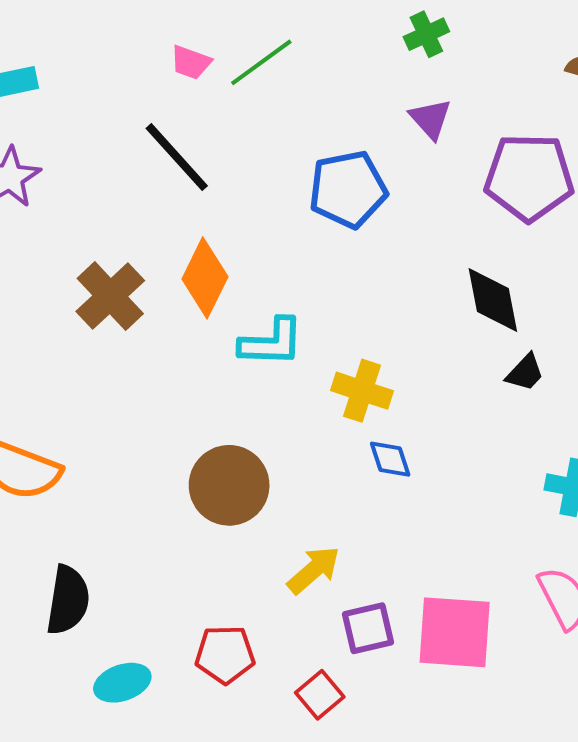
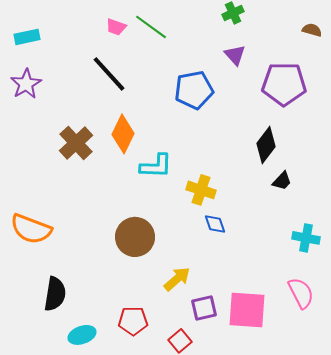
green line: (261, 62) -> (151, 27), turned 72
black diamond: (493, 300) -> (266, 145), turned 48

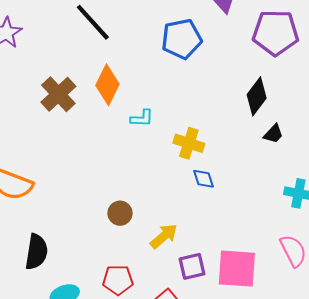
cyan L-shape: (156, 166) -> (142, 118), size x0.7
brown circle: (135, 237) -> (120, 213), moved, size x0.6

